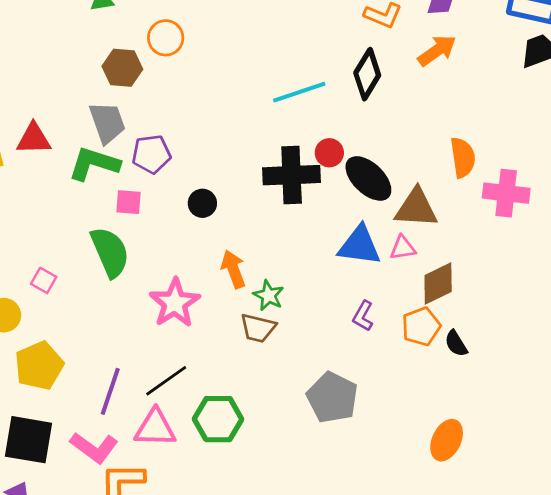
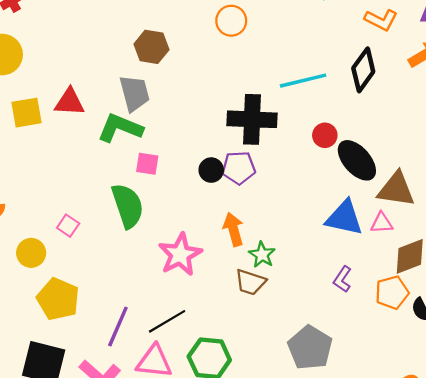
orange circle: (166, 38) -> (231, 21), moved
purple pentagon: (151, 154) -> (239, 168), moved
black cross: (292, 175) -> (252, 119), moved
yellow pentagon: (39, 366) -> (58, 299), turned -30

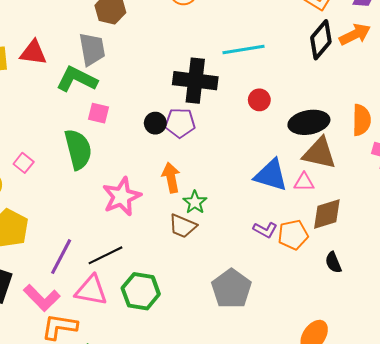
black diamond: (363, 70) -> (321, 40), moved
black ellipse: (357, 160) -> (309, 122), moved, turned -63
purple L-shape: (342, 279) -> (265, 230), turned -100
orange pentagon: (392, 292) -> (293, 235), moved

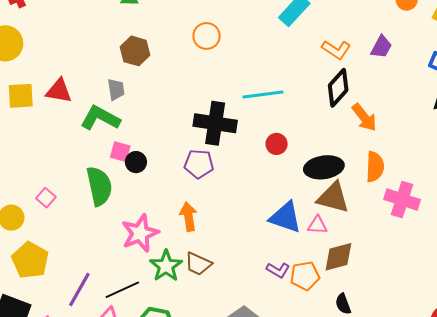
orange arrow: (355, 34) -> (364, 117), moved, turned 76
gray trapezoid: (92, 49) -> (116, 89), size x0.7
black circle: (155, 123) -> (136, 162), moved
green star: (195, 202) -> (166, 266), moved, size x1.4

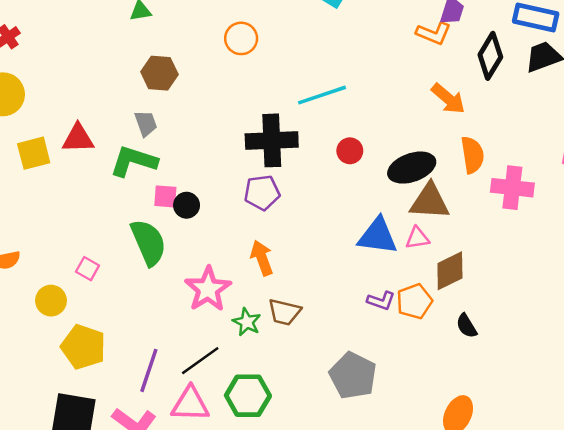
orange L-shape: (336, 50) -> (434, 33), moved
black diamond: (338, 88) -> (490, 56), moved
green star: (166, 266) -> (247, 322), size x0.7

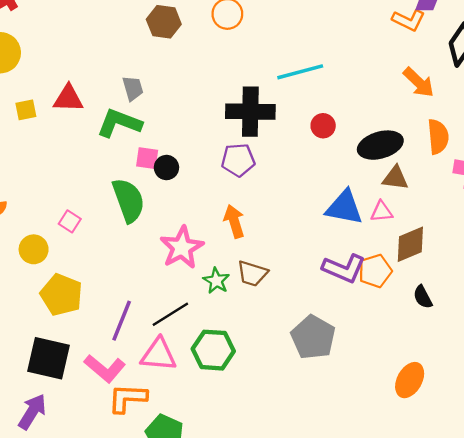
brown hexagon: (159, 73) -> (164, 22), moved
yellow square: (34, 153) -> (26, 110), size x0.7
brown triangle: (430, 201) -> (395, 178), size x0.7
purple L-shape: (381, 301) -> (344, 268), size x1.6

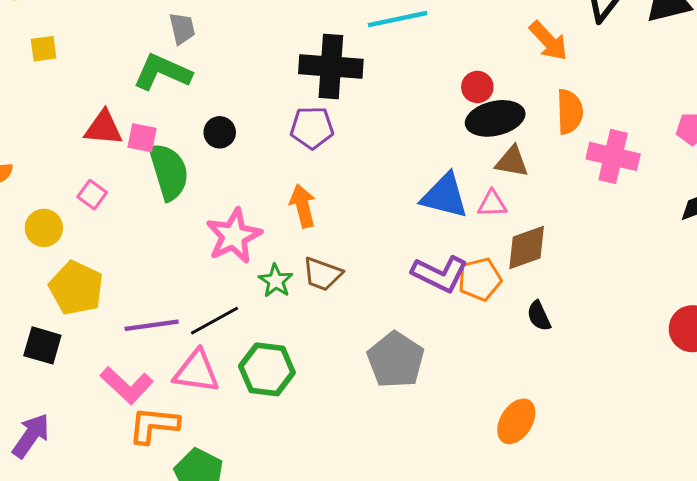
red triangle: (68, 98) -> (103, 128), moved
red circle: (323, 126) -> (477, 87), moved
pink square: (147, 158) -> (142, 138), moved
purple line: (122, 321) -> (152, 325), turned 57
black square: (48, 358) -> (42, 345), moved, size x0.7

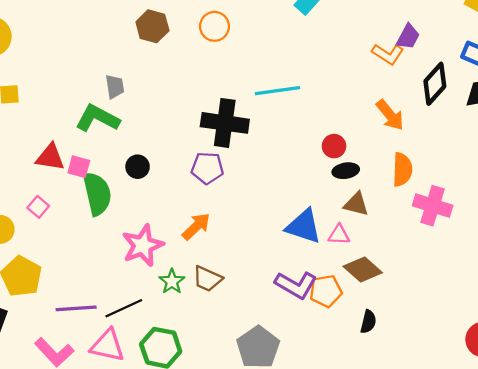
black ellipse: (495, 118) -> (346, 171), size x0.6
orange arrow: (303, 206) -> (196, 227), turned 56
brown diamond: (527, 248) -> (363, 270), turned 57
black semicircle: (539, 316) -> (368, 322), turned -145

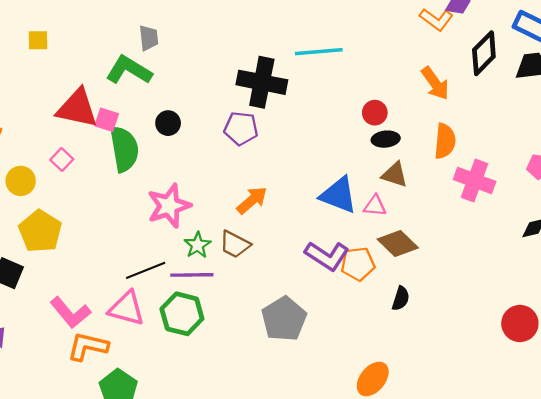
red triangle: (50, 157) -> (77, 108), size x1.4
orange arrow: (196, 227) -> (252, 200), moved
purple line: (76, 308) -> (192, 275), moved

